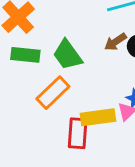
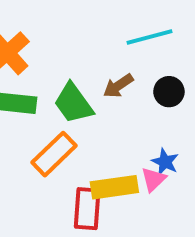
brown arrow: (115, 42) -> (118, 86), moved

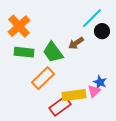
cyan line: (149, 37) -> (92, 18), turned -30
black circle: (169, 92) -> (102, 31), moved
red rectangle: (87, 209) -> (60, 106), turned 50

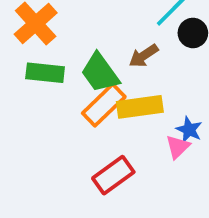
orange rectangle: (43, 78) -> (104, 105), moved
yellow rectangle: (74, 95) -> (140, 107), moved

